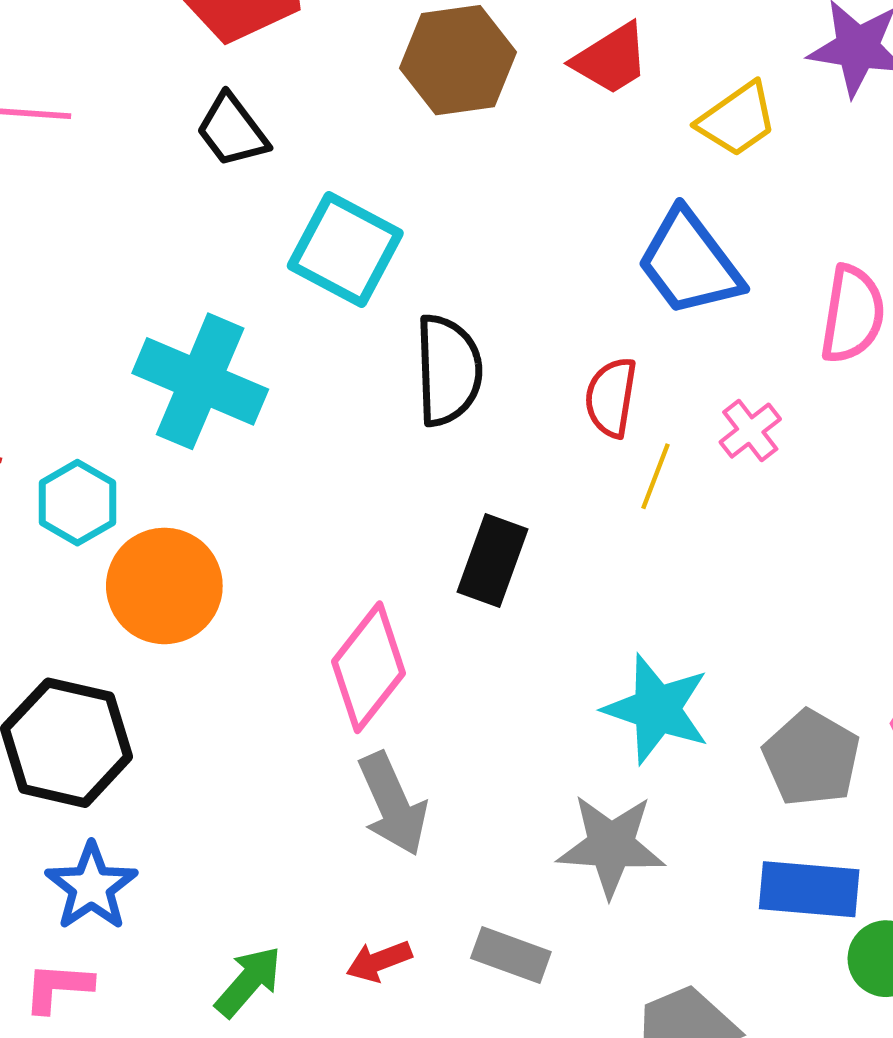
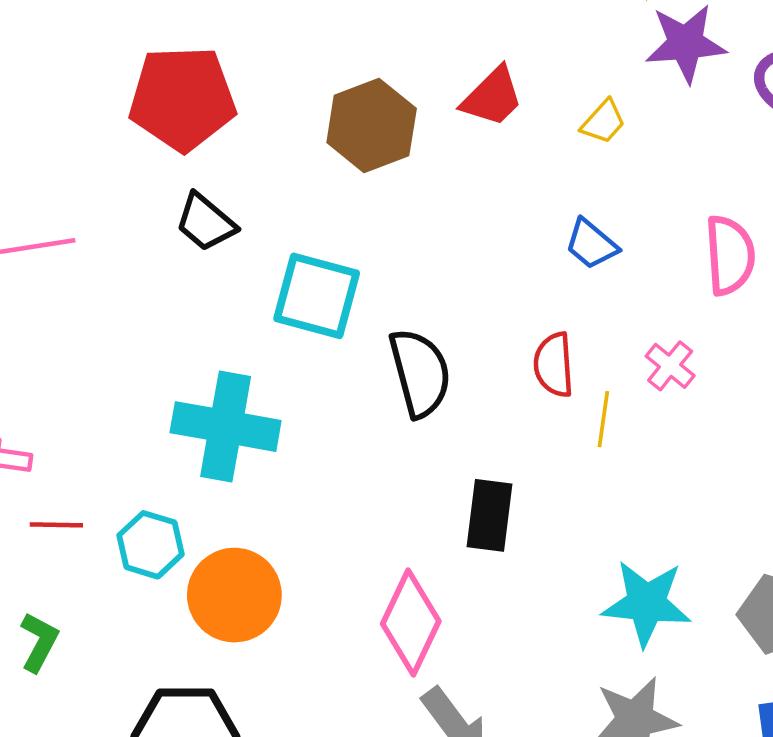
yellow trapezoid: (737, 119) -> (603, 122), size x0.7
blue trapezoid: (689, 263) -> (591, 244), size x0.6

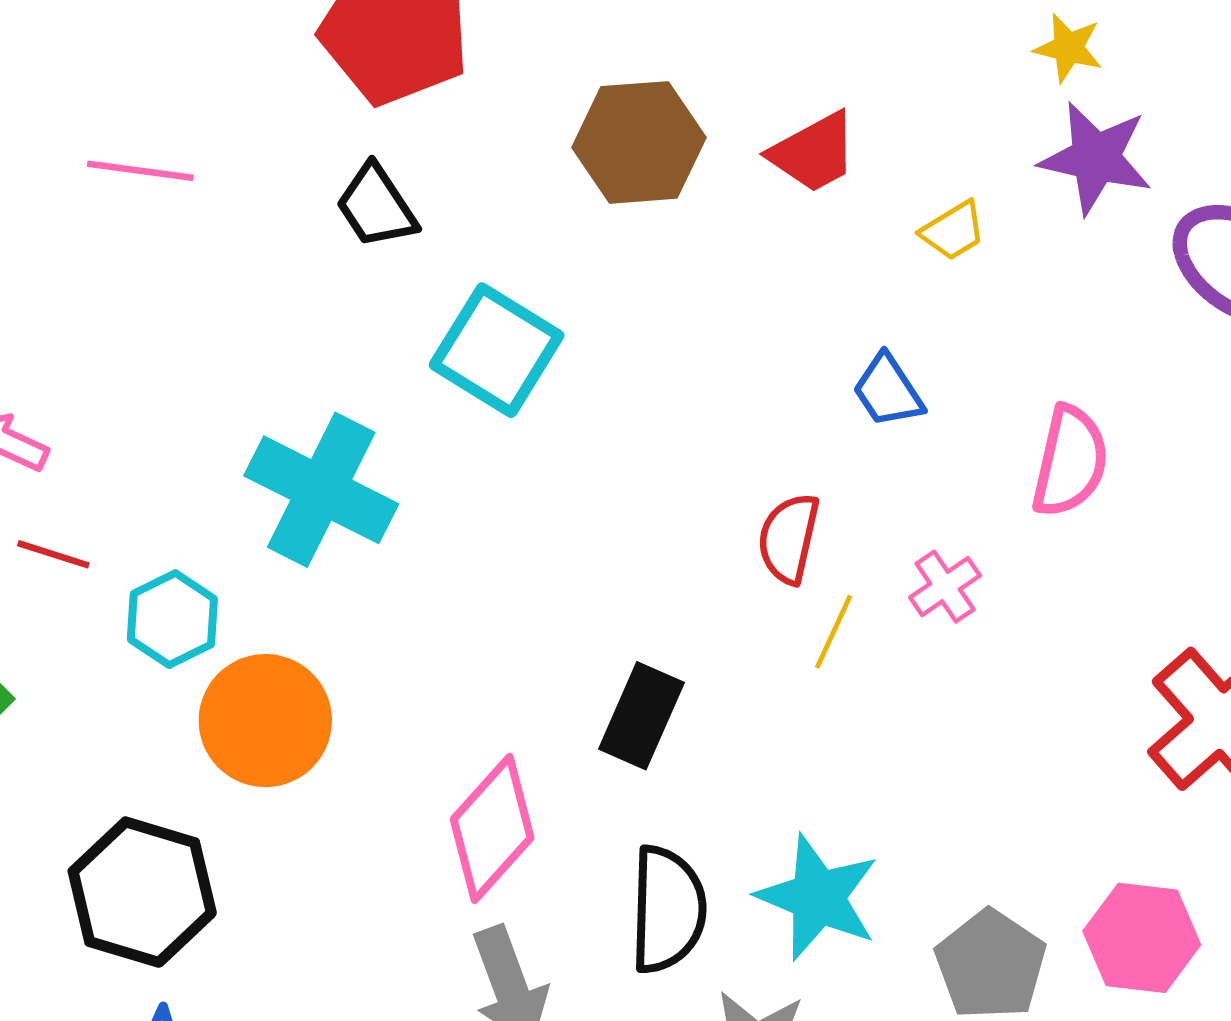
black semicircle: (420, 373) -> (668, 909), moved

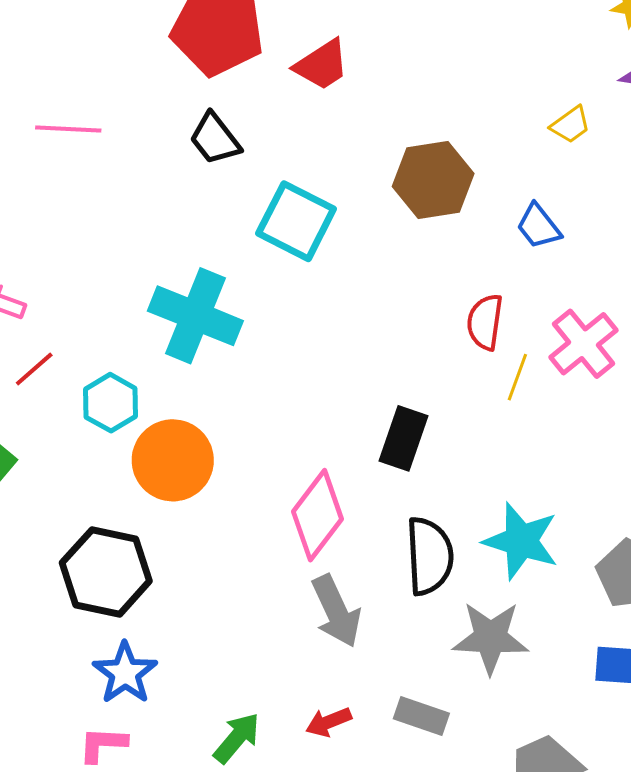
brown hexagon: (639, 142) -> (433, 180), moved
red trapezoid: (813, 153) -> (322, 65), moved
red line: (53, 554) -> (34, 369), turned -54
pink cross: (945, 587) -> (583, 344), size x1.6

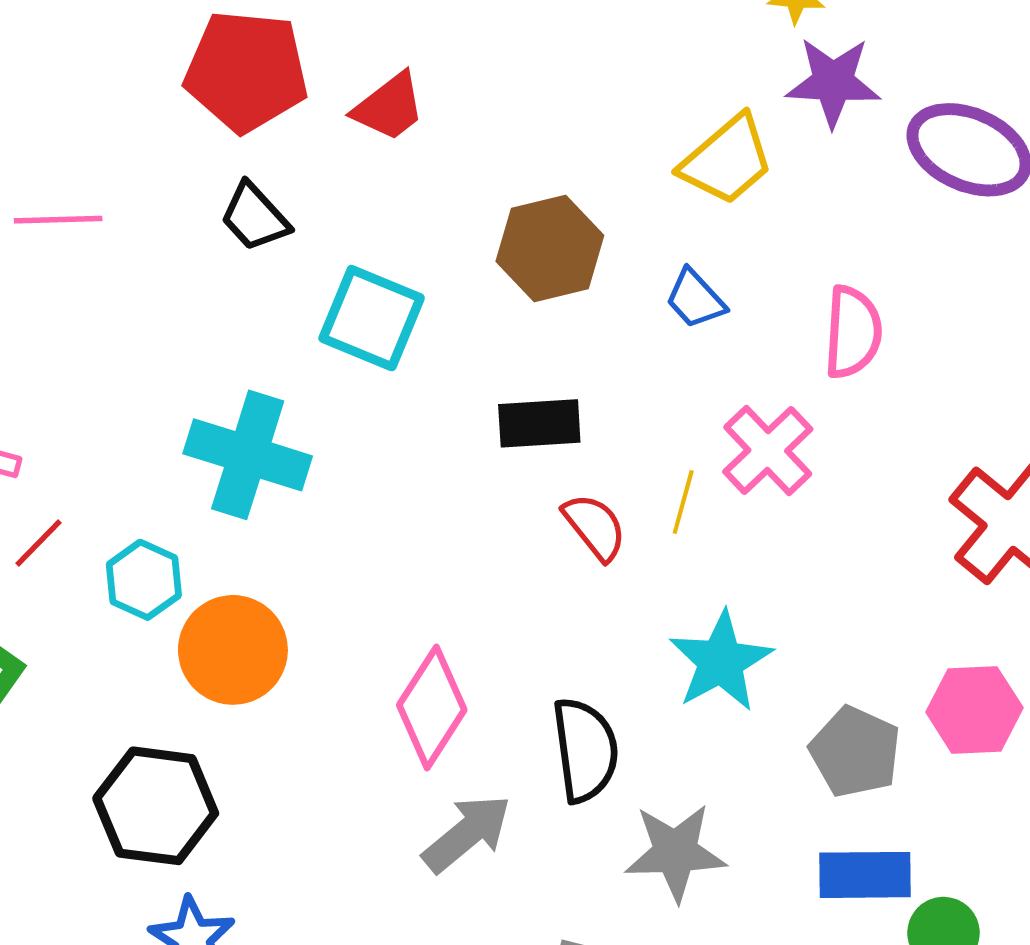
yellow trapezoid: (571, 125) -> (727, 160), size x1.8
red semicircle: (485, 322) -> (595, 527), moved, turned 138
black rectangle: (404, 438) -> (539, 423), moved, turned 72
cyan star: (521, 541) -> (721, 661), moved, turned 30
gray arrow: (336, 611) -> (467, 833), turned -100

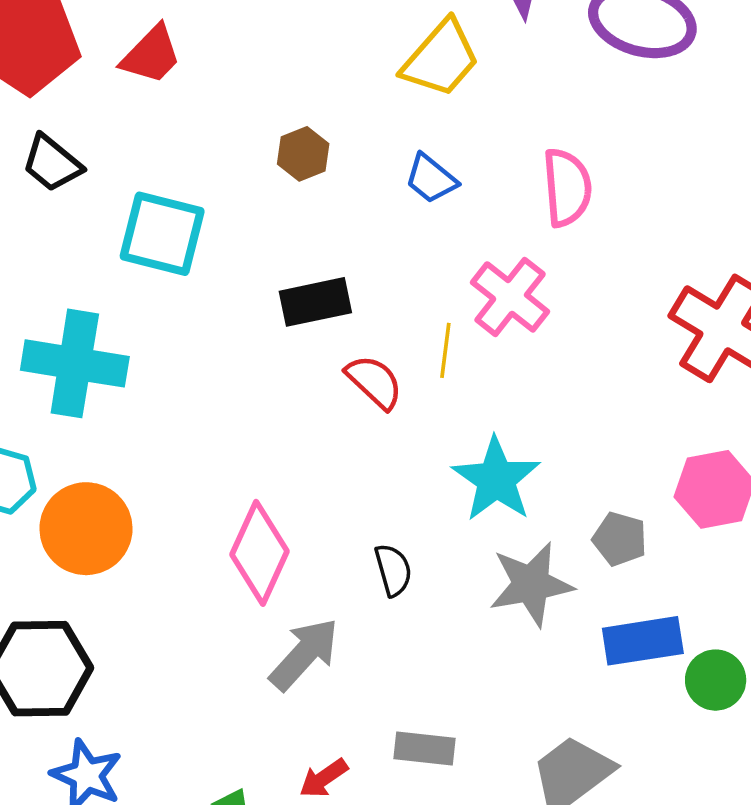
brown hexagon: (550, 248) -> (303, 154), size x0.6
black semicircle: (585, 750) -> (393, 570), size x0.6
gray pentagon: (855, 752) -> (620, 539), size x0.7
gray star: (675, 852) -> (531, 584), moved

